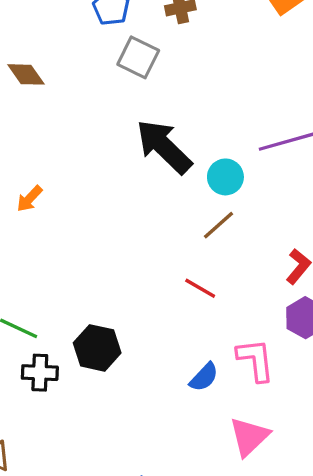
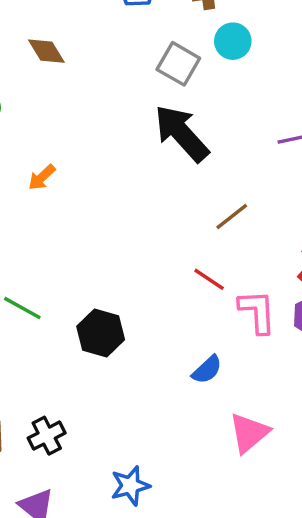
gray square: (138, 57) -> (178, 64), moved
cyan circle: (225, 177) -> (233, 41), moved
pink L-shape: (256, 360) -> (257, 312), moved
black cross: (40, 373) -> (47, 436), moved, turned -33

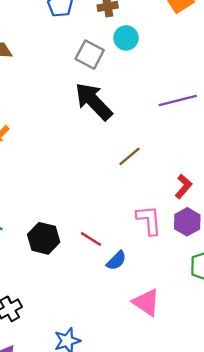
red line: (209, 279) -> (91, 239), moved
pink triangle: (249, 433) -> (146, 302), turned -44

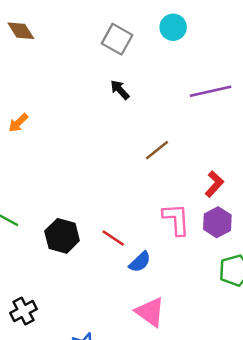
cyan circle: (126, 38) -> (173, 27), moved
black arrow: (94, 101) -> (120, 90), size x0.5
pink triangle: (146, 302) -> (150, 312), moved

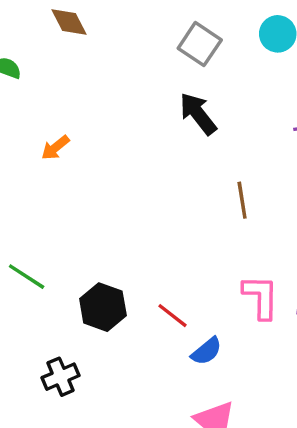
black arrow: (120, 90) -> (198, 114), size x1.5
brown line: (157, 150) -> (242, 200), turned -65
black cross: (23, 311) -> (61, 377), moved

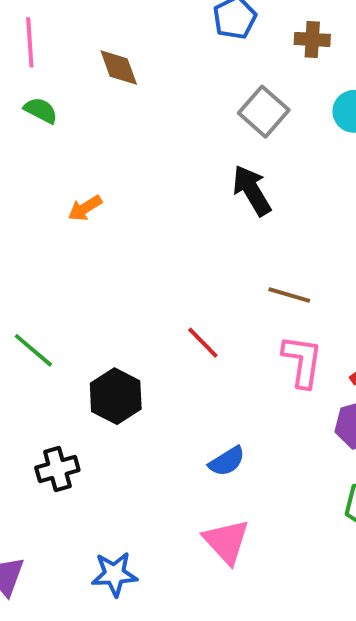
brown line: (242, 200) -> (289, 295), turned -72
pink L-shape: (261, 297) -> (302, 361), moved
red line: (173, 316) -> (203, 343), moved

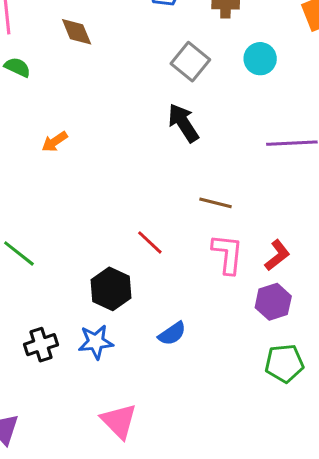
black hexagon: (116, 396) -> (111, 289), moved
pink triangle: (226, 542) -> (119, 421), moved
blue star: (114, 574) -> (96, 342), moved

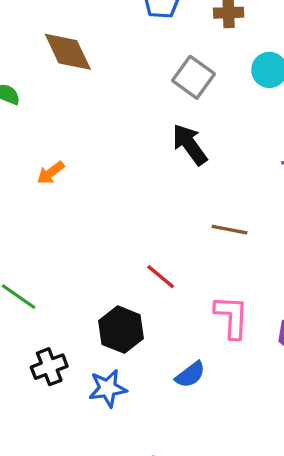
brown diamond: (77, 32) -> (68, 52), size x1.4
pink L-shape: (228, 254) -> (232, 317), moved
black cross: (41, 345) -> (49, 367), moved

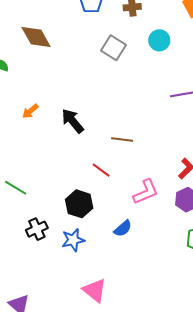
black arrow: (190, 145) -> (73, 121), moved
brown line: (230, 230) -> (122, 139), moved
pink L-shape: (232, 317) -> (146, 192), turned 68

